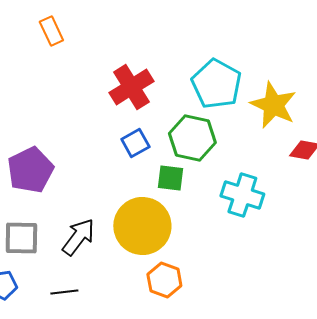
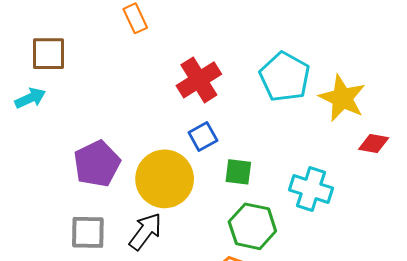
orange rectangle: (51, 31) -> (135, 18), moved
green hexagon: (192, 138) -> (252, 226), moved
yellow circle: (142, 226) -> (165, 179), moved

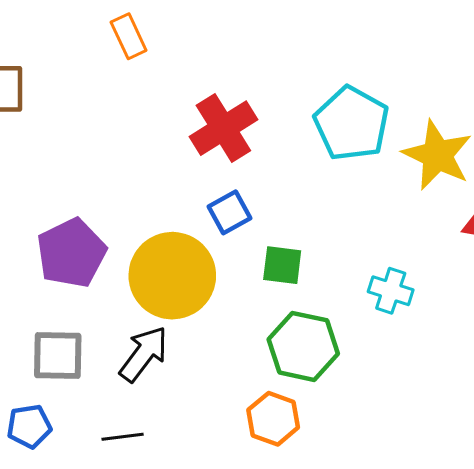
cyan cross: (311, 189) -> (391, 291), size x0.7

